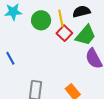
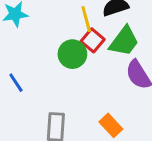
green circle: (41, 20) -> (72, 54), moved

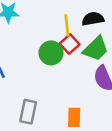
orange rectangle: (111, 125) -> (74, 117), turned 36

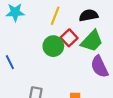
yellow line: (67, 25) -> (55, 16), moved, turned 30

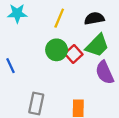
red square: (69, 38) -> (74, 54), moved

